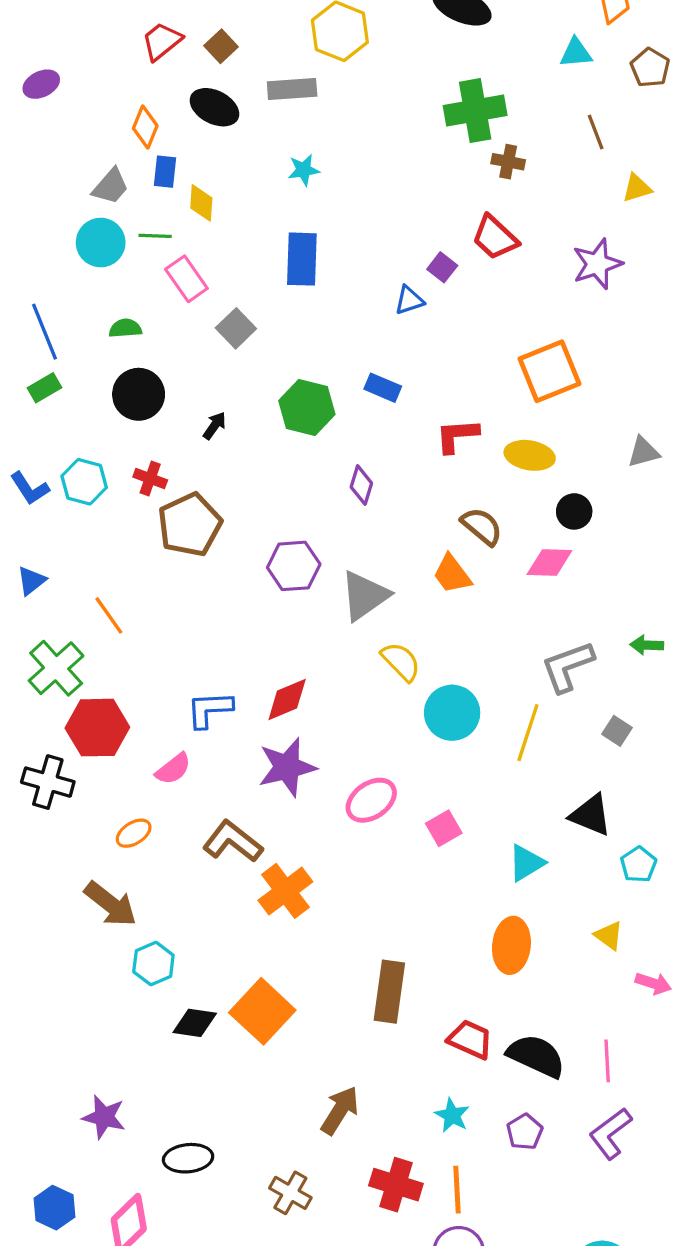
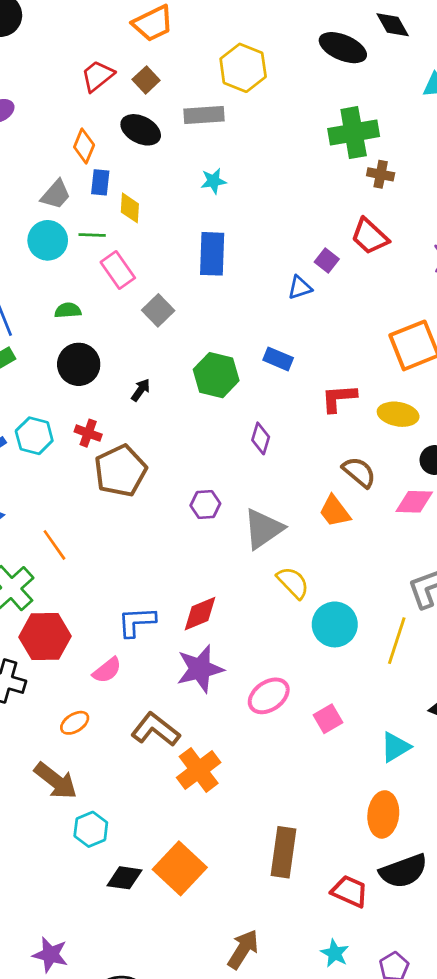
purple hexagon: (294, 566) -> (205, 504), size x0.7
black semicircle: (536, 1056) -> (403, 871), moved, turned 135

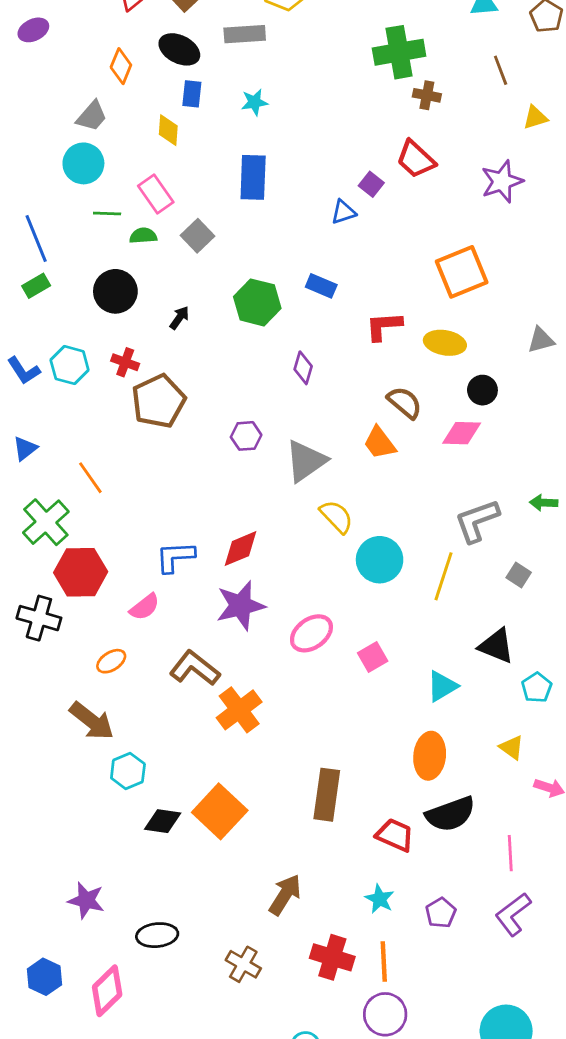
blue rectangle: (100, 182) -> (192, 94), moved
green line: (92, 235) -> (107, 213), moved
green semicircle: (68, 310) -> (143, 236), moved

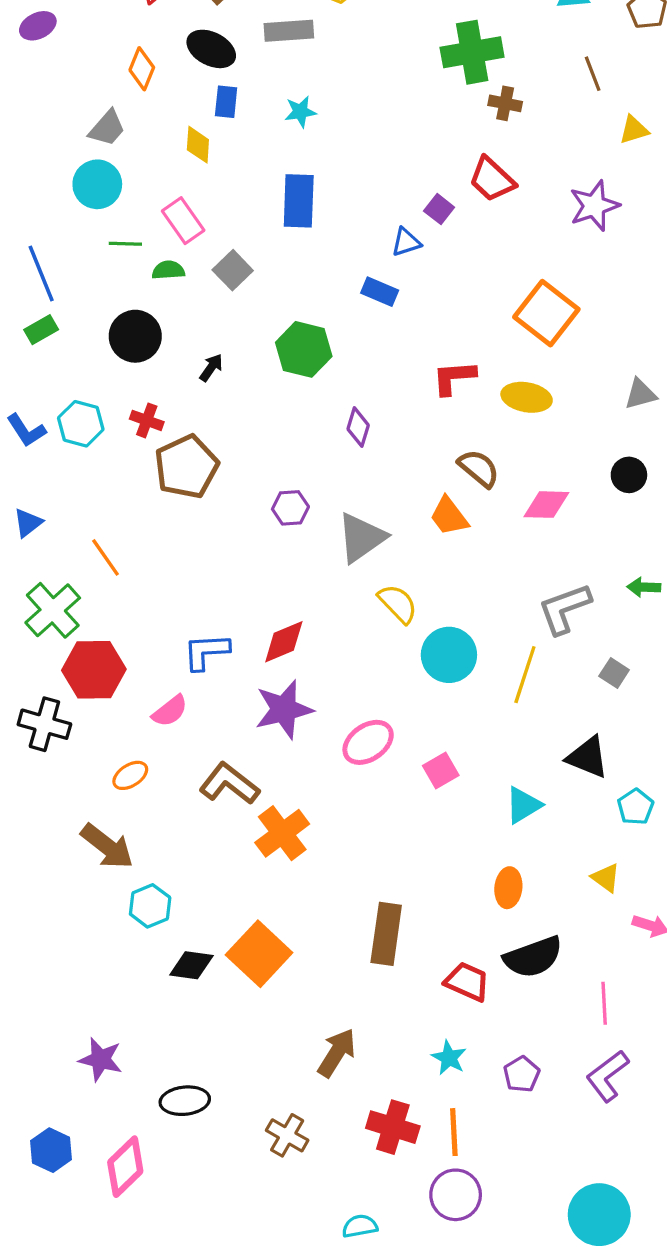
orange square: (462, 272) -> (546, 313), turned -30
blue rectangle: (321, 286) -> (380, 292), moved
black circle: (482, 390) -> (629, 475), moved
orange ellipse: (430, 756) -> (508, 888), size x0.7

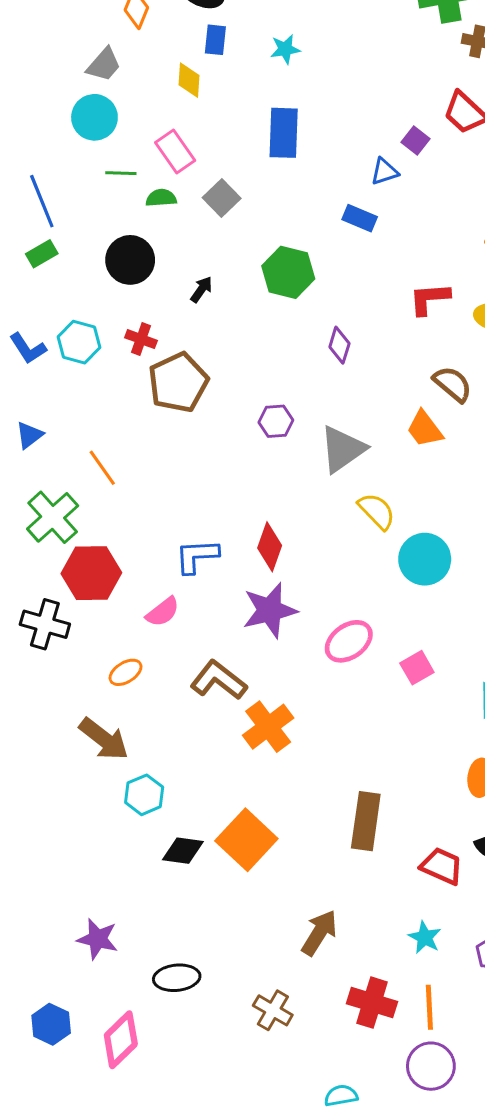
red diamond: (284, 642) -> (270, 547), turned -48

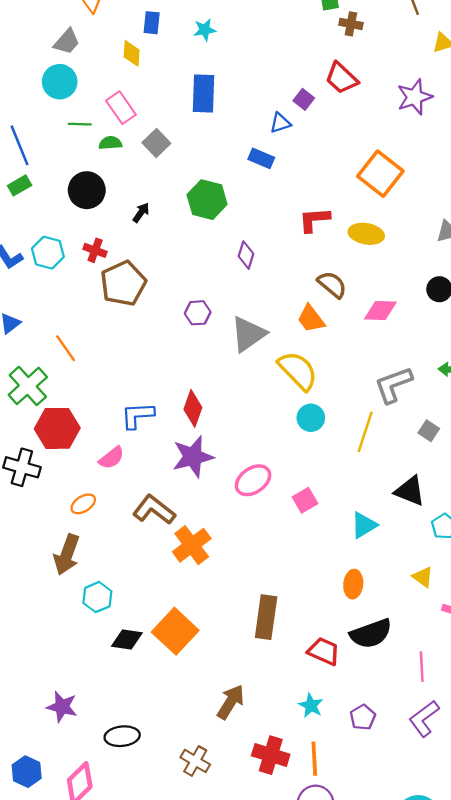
yellow semicircle: (377, 511) -> (298, 371), moved, size x1.4
cyan circle: (425, 559) -> (311, 418), size x0.7
brown arrow: (104, 739) -> (67, 555), turned 72

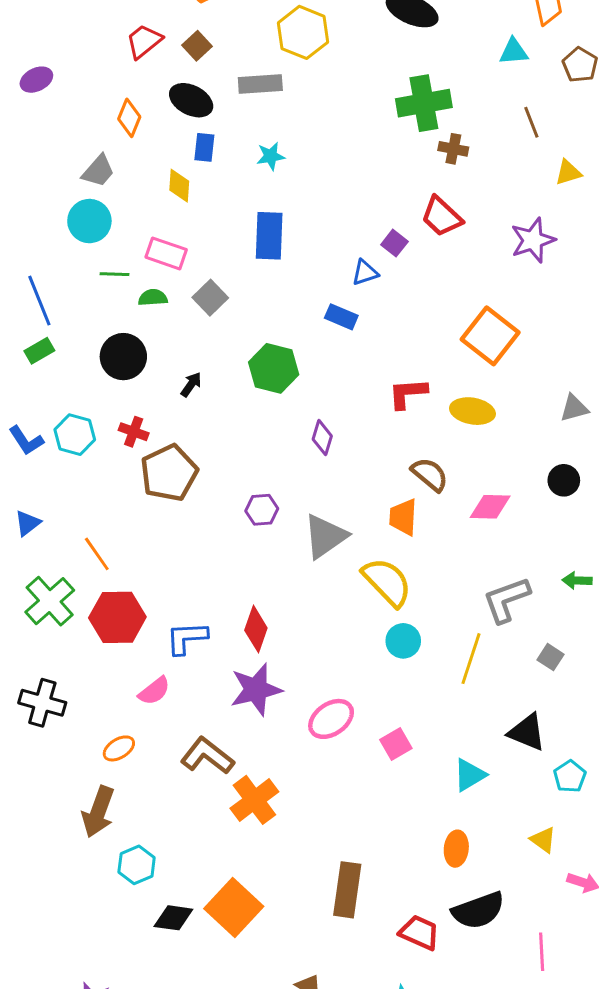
pink rectangle: (121, 108) -> (166, 253), turned -36
orange trapezoid: (311, 319) -> (403, 517), turned 40
red hexagon: (57, 428) -> (117, 617), moved

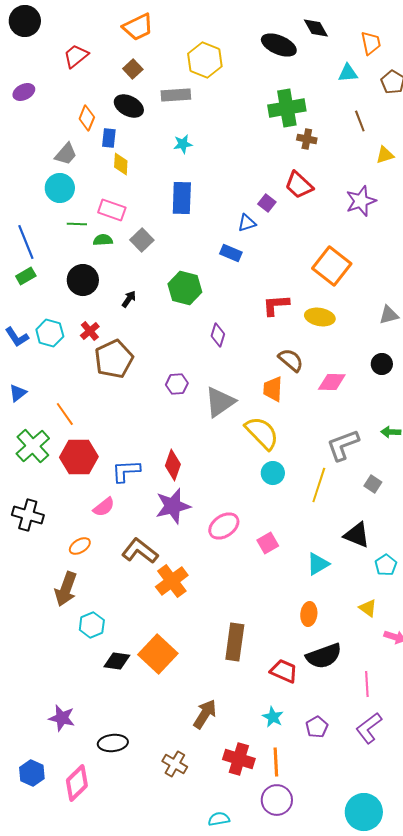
red trapezoid: (144, 41) -> (76, 56), moved
blue rectangle: (204, 147) -> (109, 138), moved
red cross: (134, 432) -> (90, 331), turned 30

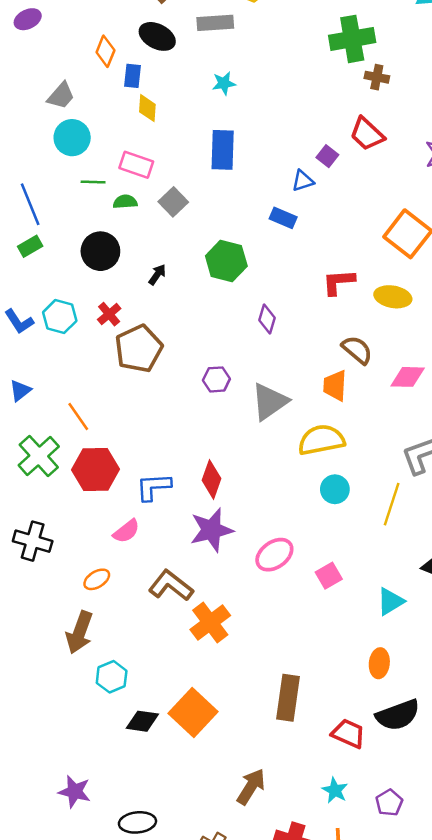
gray trapezoid: (66, 154) -> (61, 96), moved
yellow semicircle: (262, 433) -> (321, 440), turned -57

